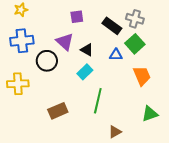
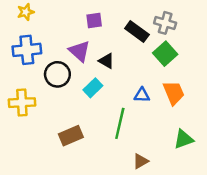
blue triangle: (116, 55) -> (142, 95), moved
cyan rectangle: (85, 72) -> (93, 88), moved

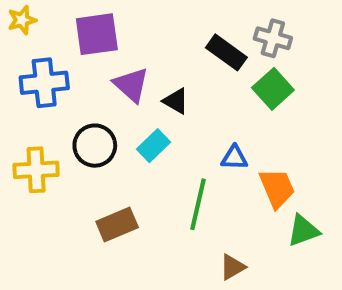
yellow star: (26, 12) -> (22, 20), moved
purple square: (94, 21) -> (97, 34), moved, size x1.6
black circle: (57, 74) -> (95, 146), moved
orange trapezoid: (174, 93) -> (277, 188), moved

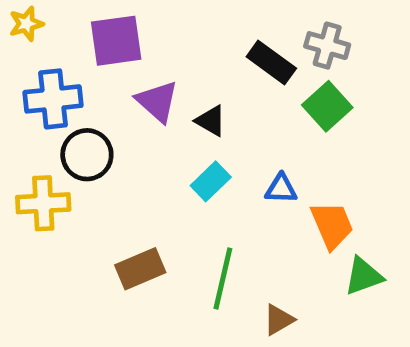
black circle: (95, 146) -> (87, 155), moved
cyan rectangle: (153, 146) -> (211, 181), moved
green line: (198, 204) -> (223, 278), moved

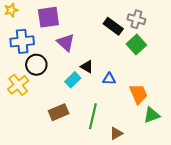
black triangle: (211, 121) -> (87, 67), moved
cyan rectangle: (211, 181) -> (73, 80), moved
blue triangle: (281, 189) -> (109, 79), moved
yellow cross: (43, 203) -> (18, 85), turned -35

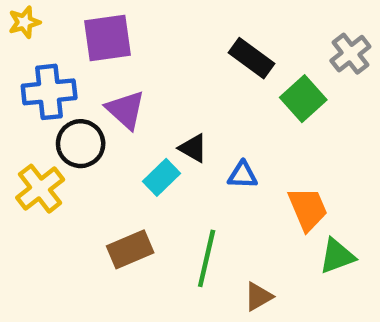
gray cross: (136, 19) -> (350, 54), moved, turned 36
purple triangle: (66, 42) -> (126, 110), moved

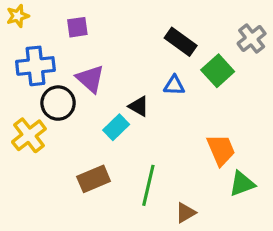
purple square: (108, 38) -> (77, 27), size x0.6
blue triangle: (243, 175) -> (174, 85), moved

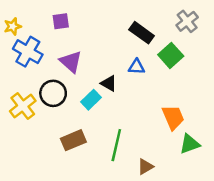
yellow star: (18, 16) -> (13, 26), moved
gray cross: (252, 39) -> (187, 21), moved
blue cross: (35, 66) -> (28, 52), turned 36
black circle: (58, 103) -> (53, 93), moved

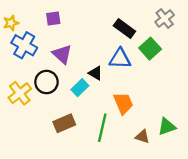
blue triangle: (137, 67) -> (120, 59), size x1.5
orange trapezoid: (173, 117) -> (123, 103), moved
brown triangle: (145, 167) -> (142, 137), moved, turned 48

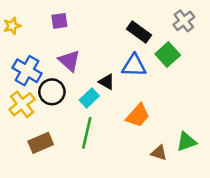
blue cross: (24, 45) -> (27, 71), moved
orange trapezoid: (123, 103) -> (138, 115), turned 65
brown rectangle: (64, 123) -> (41, 143), moved
green line: (102, 128) -> (87, 133), moved

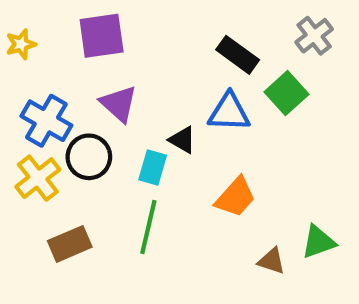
purple square: (59, 21) -> (102, 36), size x1.6
cyan rectangle: (89, 98) -> (153, 167), turned -30

